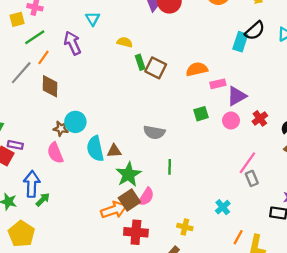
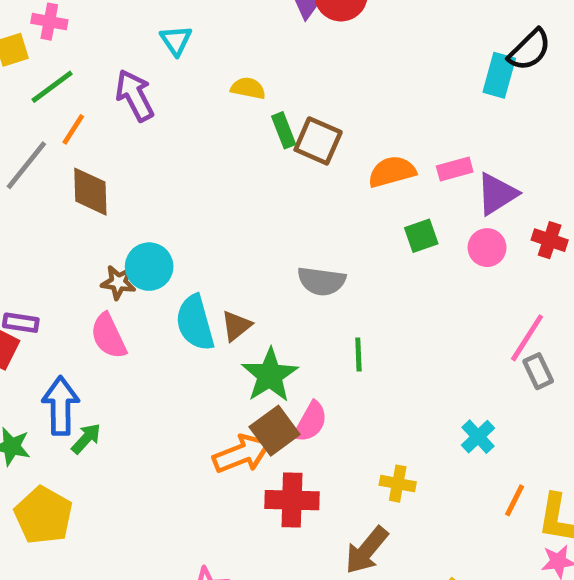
orange semicircle: (197, 69) -> (392, 172), moved
red cross: (260, 118) -> (550, 240), turned -32
brown triangle: (114, 151) -> (236, 326), turned -32

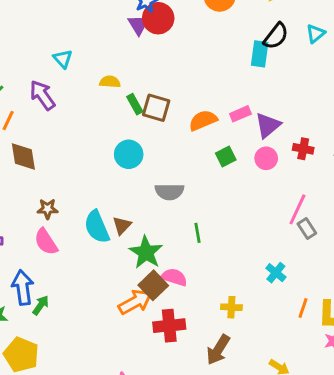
cyan circle: (149, 267) -> (129, 154), moved
pink semicircle: (310, 422) -> (174, 277), turned -95

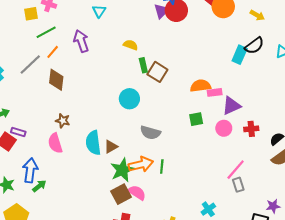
cyan triangle: (63, 59) -> (99, 11), moved
orange semicircle: (203, 120) -> (201, 86), moved
red cross: (303, 149) -> (251, 129), turned -32
orange arrow: (135, 302) -> (141, 164), moved

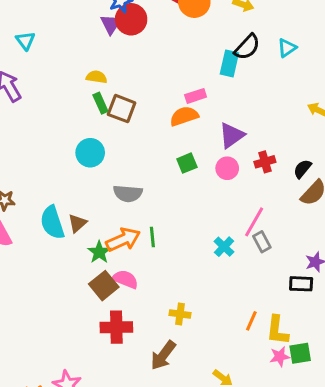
yellow semicircle: (131, 45) -> (97, 77), moved
pink rectangle: (215, 92) -> (196, 96), moved
green star: (122, 170) -> (99, 252), size x0.7
cyan cross: (208, 209) -> (224, 247), moved

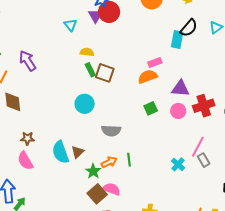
cyan triangle: (25, 41) -> (70, 25), moved
purple triangle: (232, 135) -> (180, 88), turned 42
red cross: (265, 162) -> (204, 106), size x1.5
orange arrow: (123, 240) -> (109, 162), size x0.7

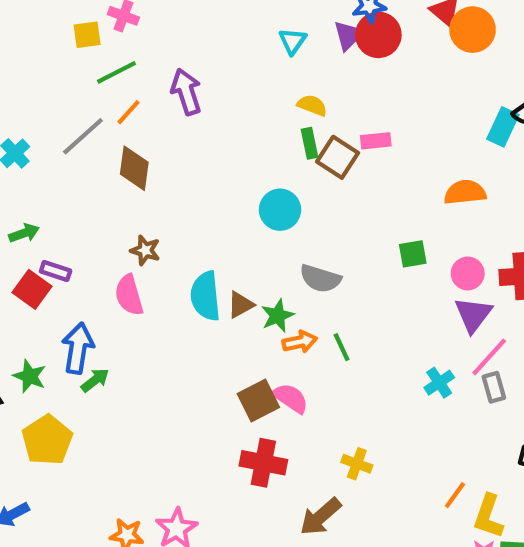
pink rectangle: (155, 63) -> (376, 141), moved
orange semicircle: (148, 77) -> (465, 192), moved
purple triangle: (180, 88) -> (473, 315), moved, turned 48
green line: (129, 160) -> (342, 347), turned -32
green star: (93, 171) -> (277, 316), moved

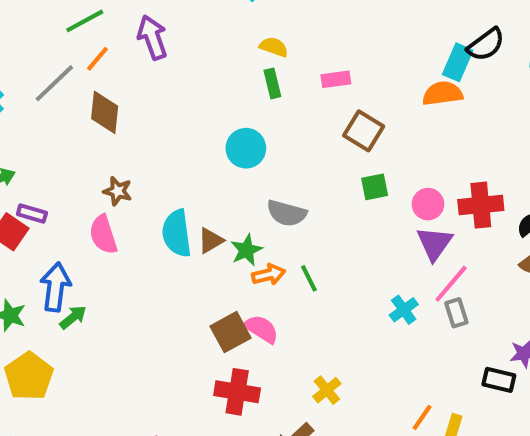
brown square: (338, 157) -> (364, 131), moved
orange semicircle: (465, 192) -> (443, 93), moved
yellow cross: (357, 464) -> (327, 390), turned 32

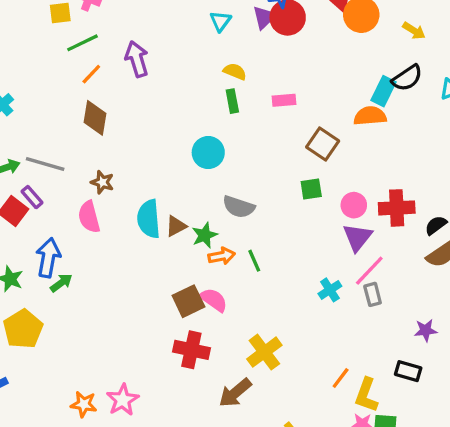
gray line: (54, 83) -> (45, 164), moved, turned 57
brown square: (364, 131) -> (323, 144), moved
purple rectangle: (32, 214) -> (32, 197), turned 30
black rectangle: (499, 380) -> (408, 371), moved
yellow cross: (327, 390) -> (264, 352), size x1.5

